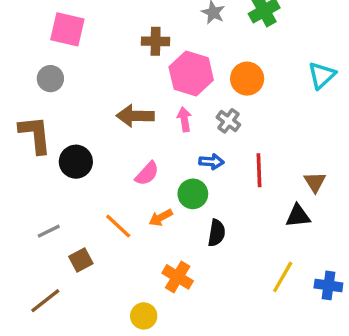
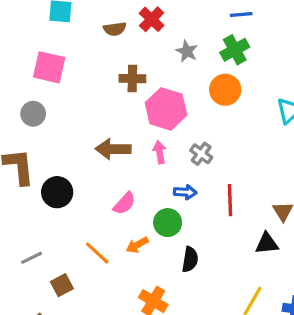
orange circle: (247, 79) -> (225, 90), moved

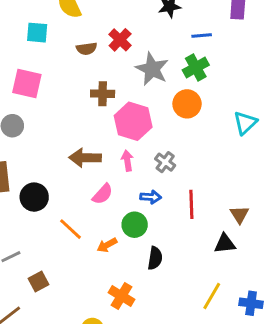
gray star: (187, 51) -> (152, 69), size x1.6
pink semicircle: (124, 203) -> (103, 194), moved
orange line: (97, 253) -> (71, 229), moved

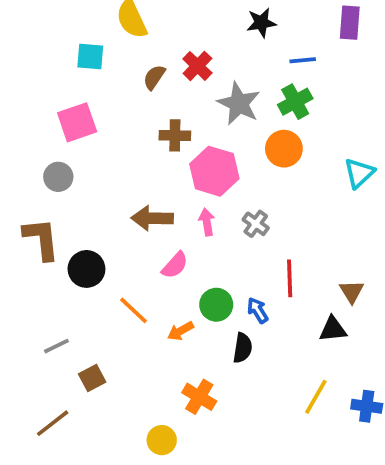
brown semicircle: (87, 49) -> (154, 77), turned 132
pink square: (27, 84) -> (77, 122), turned -32
blue arrow: (151, 197) -> (258, 310), moved, turned -126

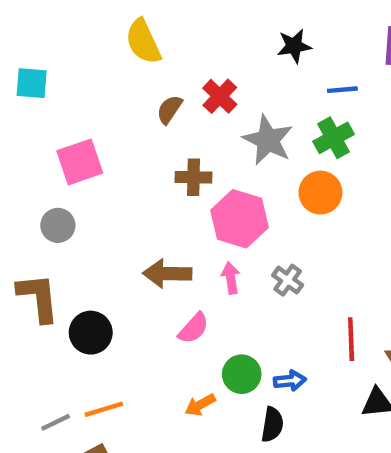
cyan square: (90, 57) -> (32, 83), moved
red line: (290, 278) -> (351, 339), moved
orange line: (133, 310) -> (104, 409), moved, turned -60
blue arrow: (258, 310) -> (290, 381), turned 116

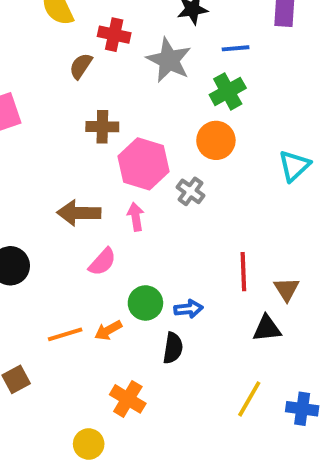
red cross: (220, 96) -> (114, 35), moved, turned -32
gray star: (268, 140) -> (169, 60), moved
gray cross: (288, 280) -> (190, 191), moved
orange line: (104, 409) -> (65, 334), moved

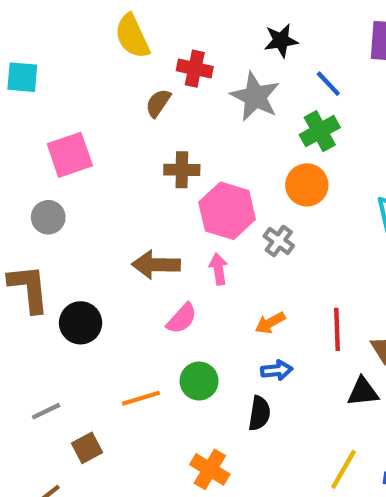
blue line: (236, 48) -> (328, 84), turned 52
green circle: (145, 303) -> (199, 381), moved
orange arrow: (108, 330) -> (270, 323), moved

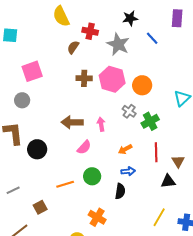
green cross: (320, 131) -> (150, 121), moved
pink hexagon: (227, 211) -> (112, 79), moved
gray line: (46, 411) -> (13, 190), moved

